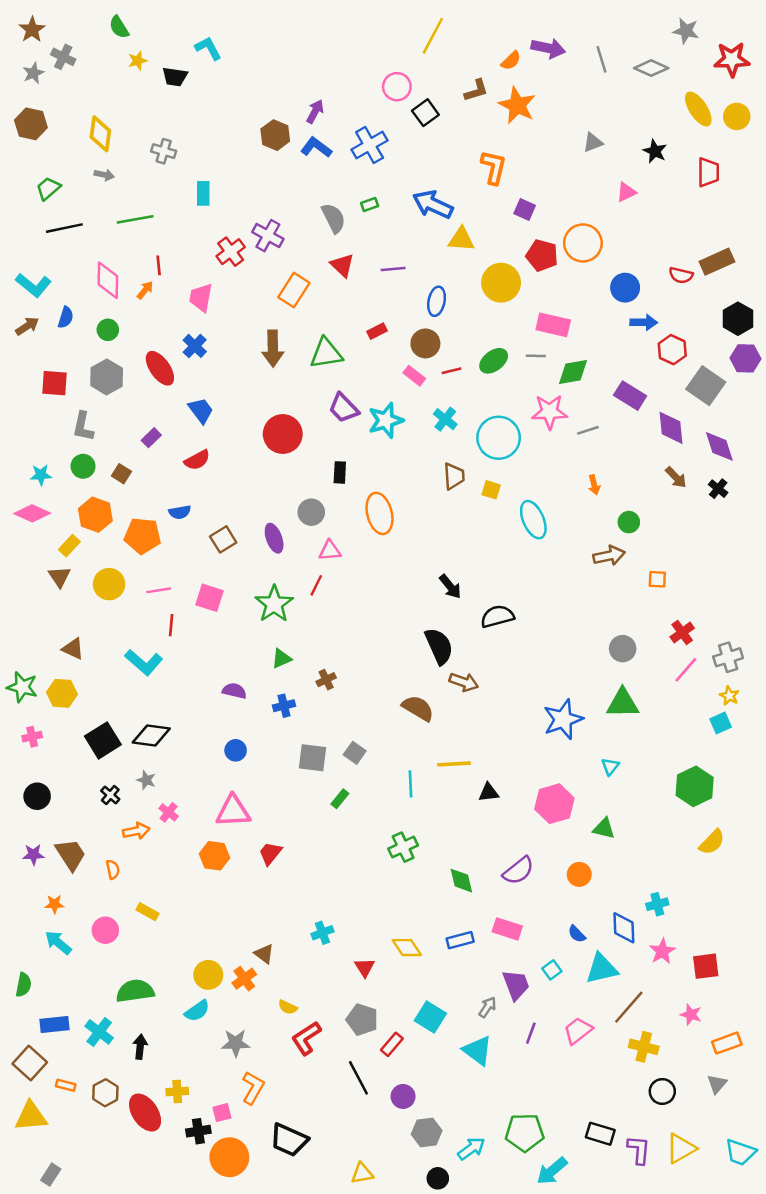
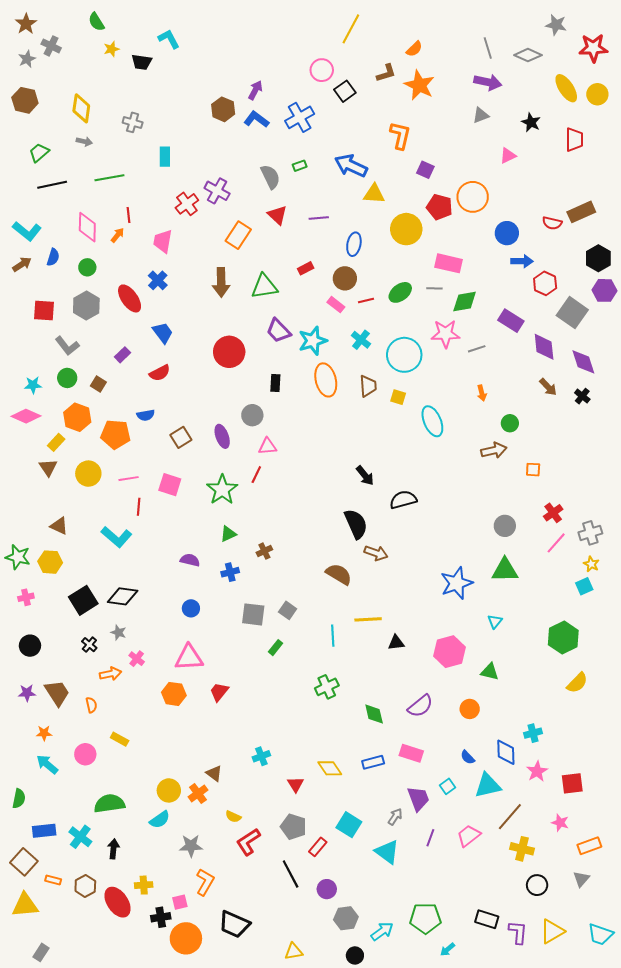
purple arrow: (548, 48) -> (488, 82), moved
gray L-shape: (83, 427) -> (67, 346), turned -50
orange ellipse: (379, 513) -> (326, 380), moved
cyan arrow: (552, 1171) -> (448, 949), size x0.6

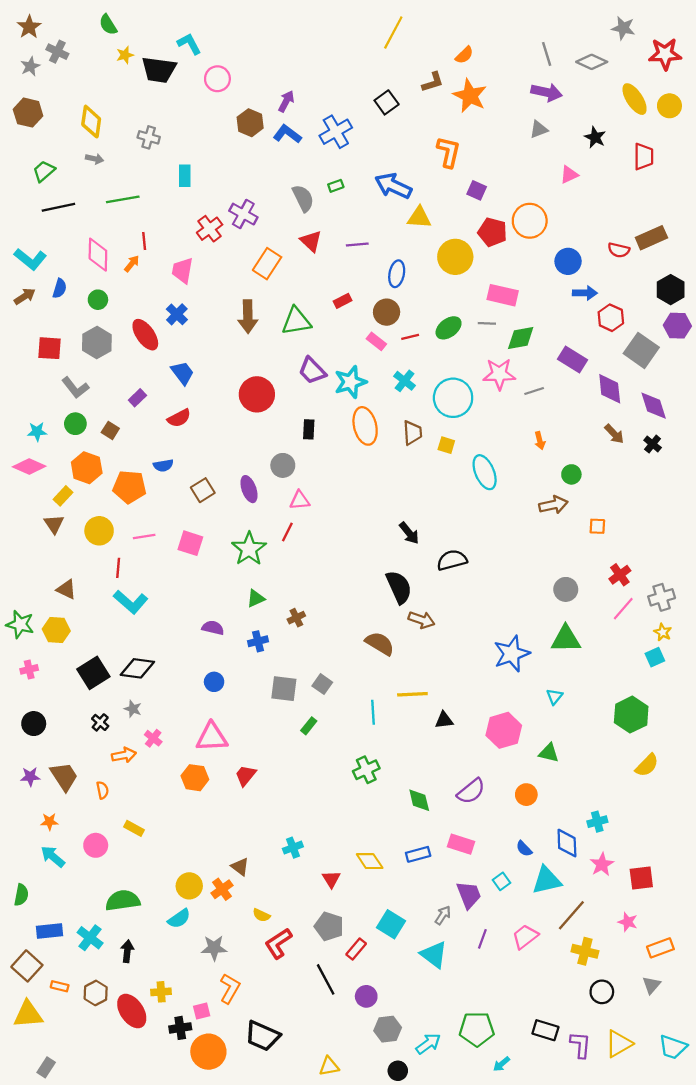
black trapezoid: (142, 62) -> (159, 70), size x1.5
pink circle: (322, 70) -> (217, 79), moved
red line: (139, 507) -> (118, 568), moved

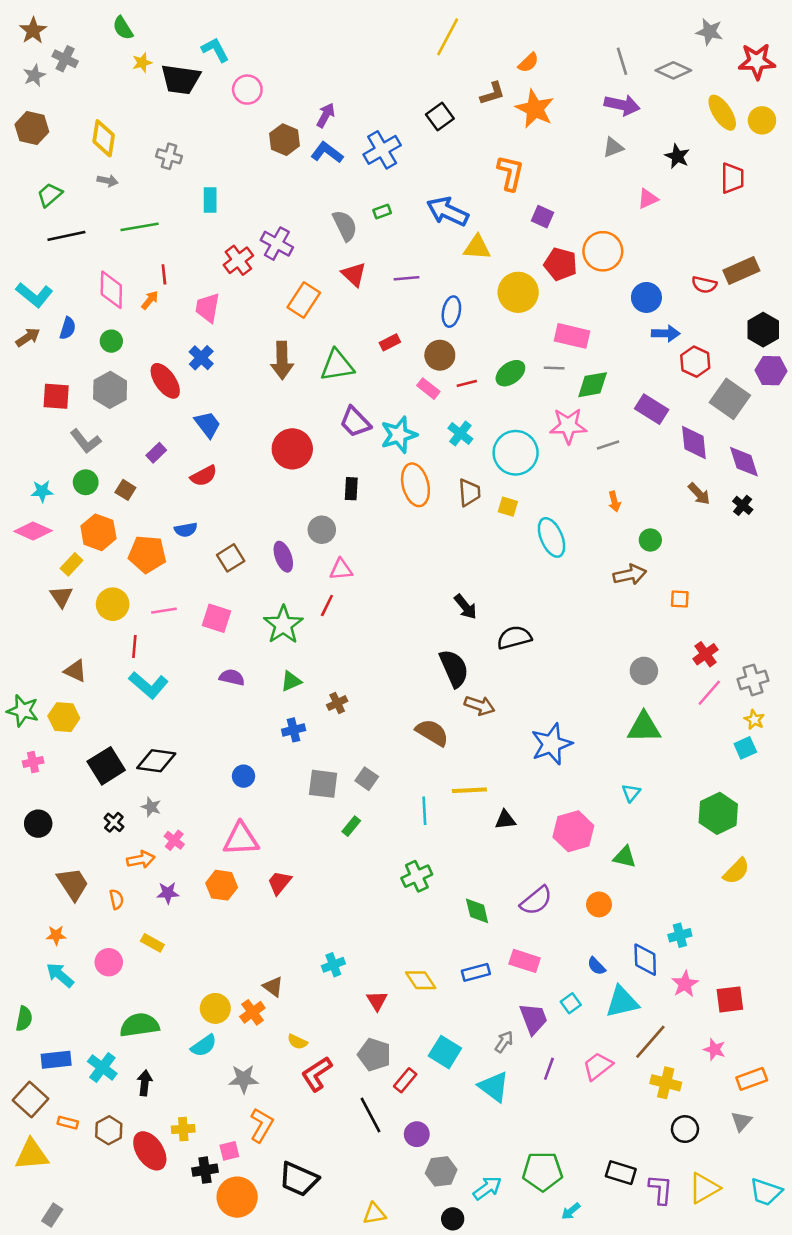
purple semicircle: (213, 628) -> (232, 677), moved
blue star: (512, 654) -> (551, 744), moved
purple star: (30, 777) -> (168, 893), moved

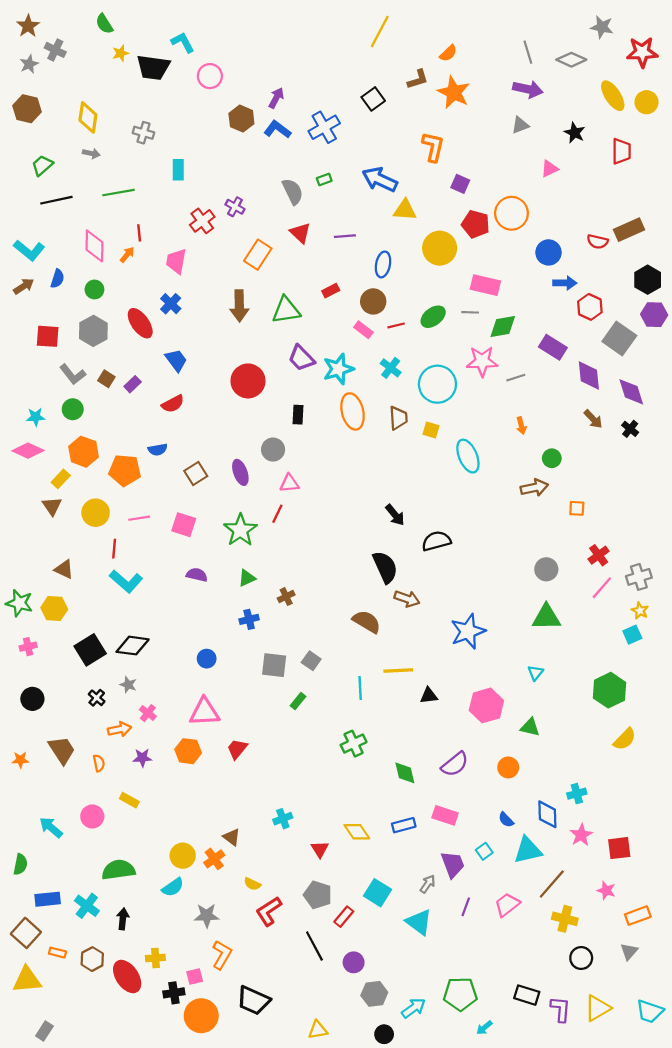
purple cross: (277, 244) -> (235, 207), size x0.7
brown square: (125, 490) -> (106, 379), moved
orange star: (56, 935) -> (20, 760), moved

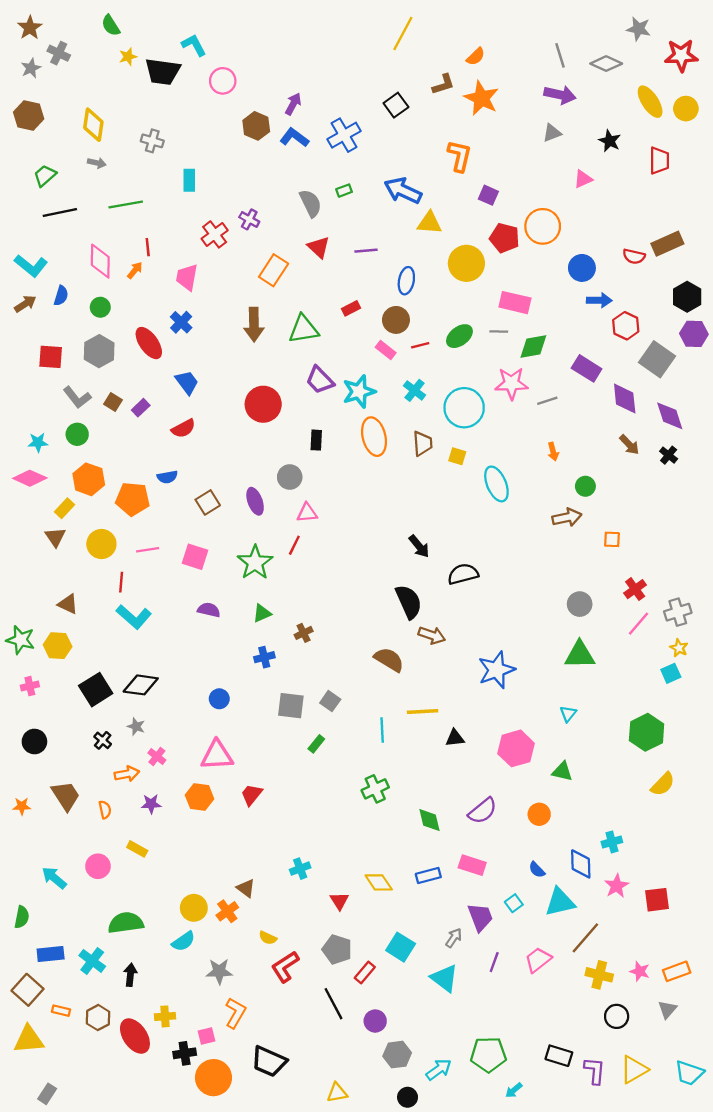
pink star: (606, 891) -> (640, 971), moved

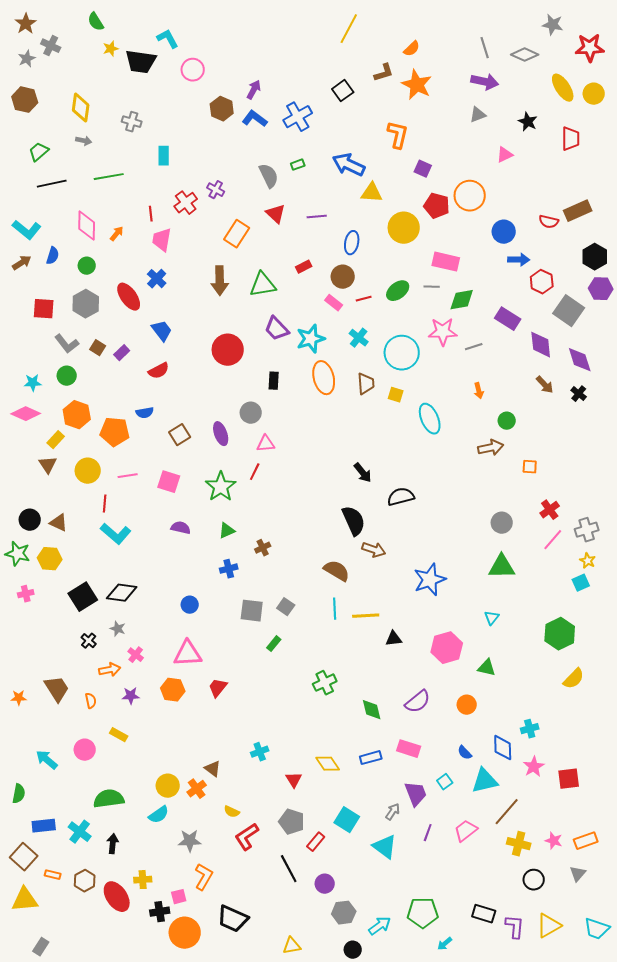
red line: (148, 247) -> (151, 214), moved
cyan line: (382, 730) -> (335, 609), moved
black circle: (34, 742) -> (30, 520), moved

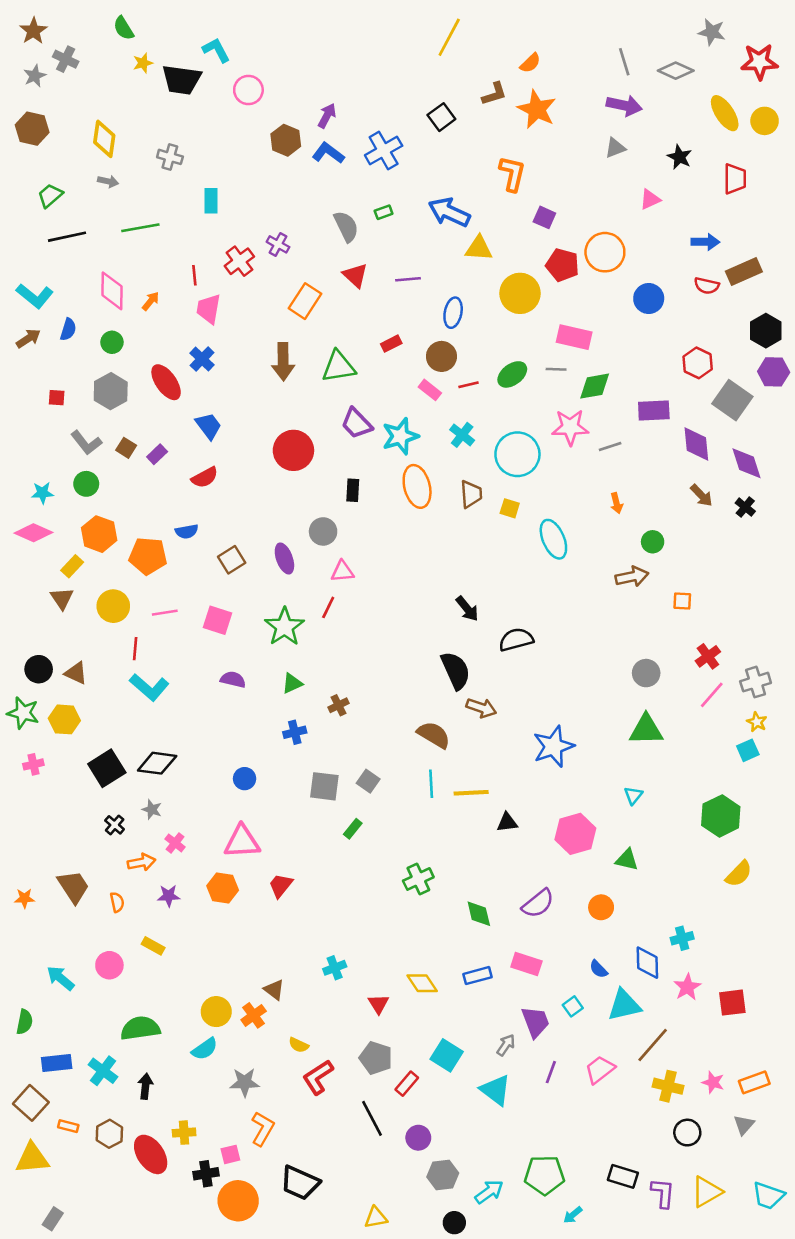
blue arrow: (519, 260) -> (705, 242), moved
red square: (44, 309) -> (57, 398), size x0.6
purple rectangle: (508, 319) -> (654, 410), turned -35

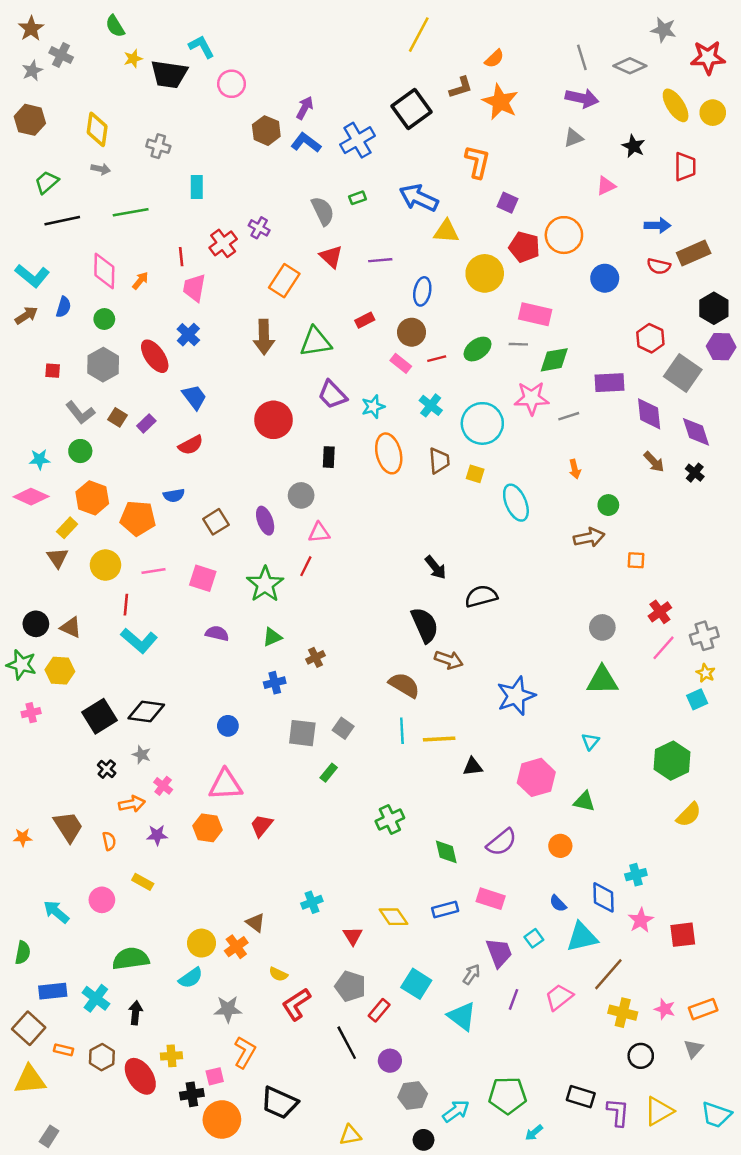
black square: (441, 117) -> (412, 109), size x1.5
cyan star: (400, 436) -> (373, 407), size x0.7

